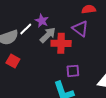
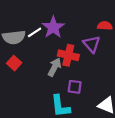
purple star: (42, 21) -> (53, 27), size x1.5
gray arrow: (48, 35) -> (55, 67), moved, turned -30

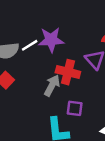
purple star: (53, 27) -> (51, 40), turned 30

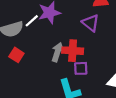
red cross: (68, 72) -> (73, 51), moved

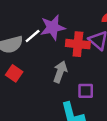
red cross: (73, 51) -> (78, 44), moved

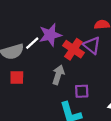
red cross: (78, 44) -> (73, 49), turned 30
red square: (14, 73) -> (17, 77), turned -32

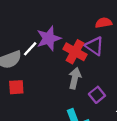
gray arrow: (58, 75) -> (75, 78), moved
purple square: (82, 91) -> (97, 95), moved, turned -32

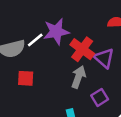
purple triangle: (94, 46) -> (104, 58), moved
red square: (16, 87) -> (26, 78), moved

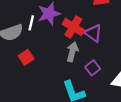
white line: (35, 40) -> (31, 23), turned -32
red square: (26, 78) -> (26, 57), turned -32

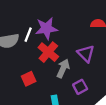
red cross: (73, 27) -> (48, 52), moved
red square: (26, 57) -> (29, 79), moved

